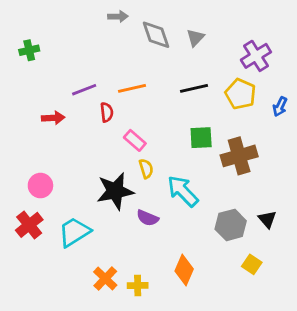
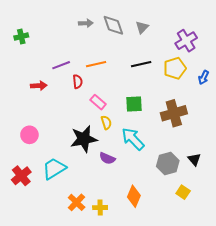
gray arrow: (118, 16) -> (86, 23), moved
yellow pentagon: (240, 94) -> (175, 68), turned 30
green square: (201, 138) -> (134, 104), moved
red cross: (29, 225) -> (21, 176), moved

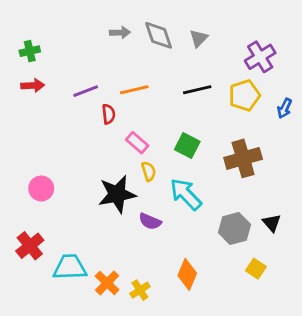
red arrow: (39, 86) -> (33, 85), moved
green square: (134, 104) -> (187, 146), turned 30
cyan trapezoid: (54, 169) -> (70, 267), moved, turned 30
yellow cross: (100, 208) -> (140, 290), turned -32

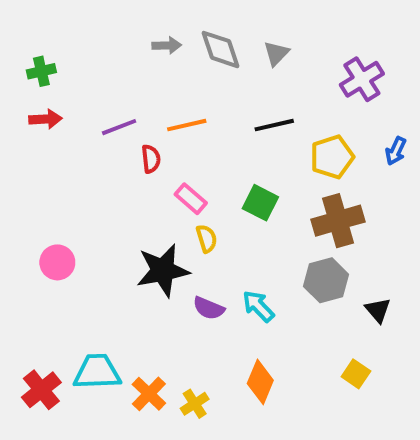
yellow pentagon: (244, 95) -> (332, 157), moved
cyan arrow: (186, 194) -> (258, 306), moved, size x0.7
gray hexagon: (234, 229) -> (326, 280), moved
red cross: (30, 246) -> (41, 390), moved

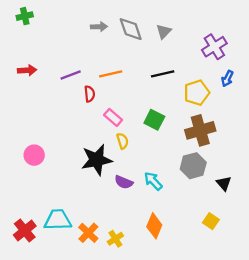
green cross: (41, 71) -> (25, 16), moved
blue arrow: (396, 151) -> (227, 79), moved

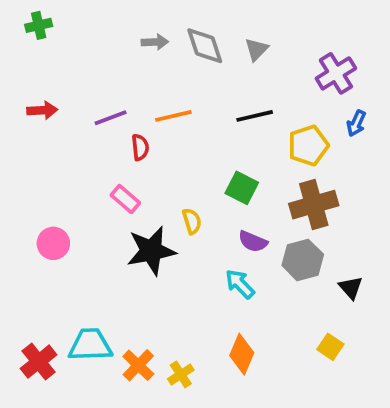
pink rectangle: (113, 117) -> (125, 199), moved
purple semicircle: (124, 182) -> (253, 241), moved

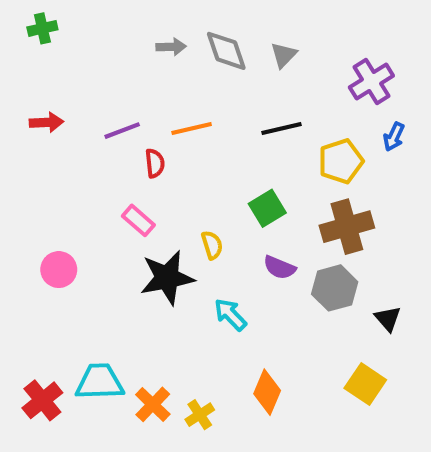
green square: (242, 188) -> (267, 208), turned 32
cyan arrow: (240, 284) -> (230, 314), moved
yellow square: (330, 347) -> (365, 384), size x1.4

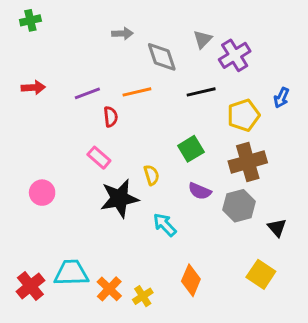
gray diamond: (226, 51) -> (162, 57), moved
purple cross: (371, 82) -> (235, 55), moved

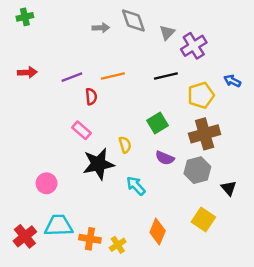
gray diamond: (162, 57) -> (133, 20), moved
blue arrow: (281, 98) -> (232, 81), turned 91
pink circle: (42, 193) -> (47, 183), moved
yellow square: (261, 274) -> (203, 219), moved
orange cross: (109, 289) -> (90, 239), turned -35

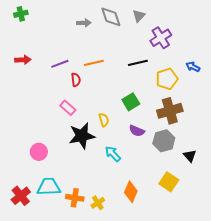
gray triangle: (167, 33) -> (139, 16), moved

